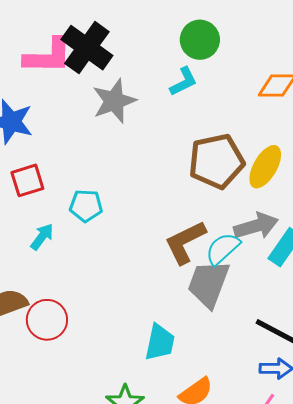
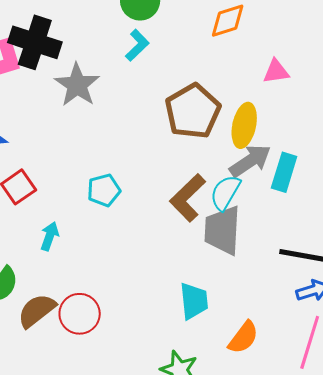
yellow ellipse: (265, 167) -> (244, 125), moved
cyan pentagon: (86, 206) -> (104, 190), moved

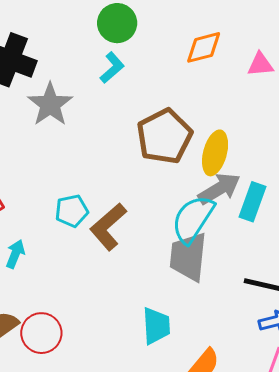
pink triangle: (276, 71) -> (260, 65), moved
cyan semicircle: (225, 193) -> (193, 219), size x1.4
brown L-shape: (188, 198) -> (108, 227), moved

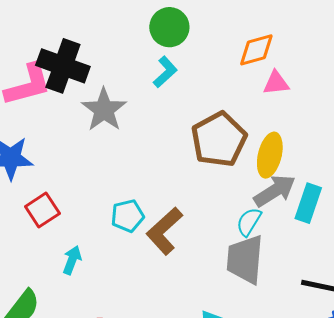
pink triangle: (260, 65) -> (276, 83), moved
cyan semicircle: (193, 219) -> (249, 222), size x0.6

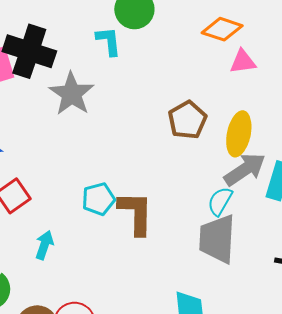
orange diamond: (256, 50) -> (222, 29), turned 36
cyan L-shape: (165, 72) -> (109, 41), moved, turned -52
brown pentagon: (219, 139) -> (187, 120), size x0.7
brown L-shape: (164, 231) -> (136, 213), turned 135

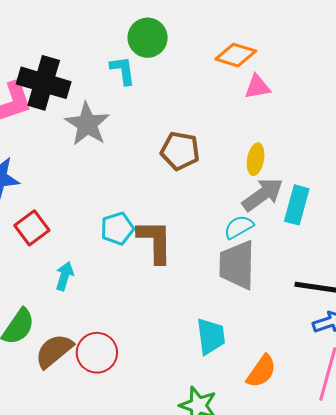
brown pentagon: (187, 120) -> (180, 151), moved, turned -30
yellow ellipse: (239, 134) -> (256, 159), size x0.7
cyan semicircle: (220, 201) -> (239, 227), turned 32

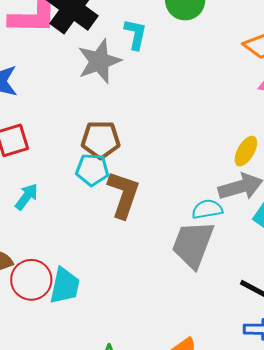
cyan L-shape: (123, 70) -> (136, 34), moved
brown pentagon: (180, 151) -> (101, 140), moved, turned -30
cyan trapezoid: (211, 336) -> (65, 286), moved

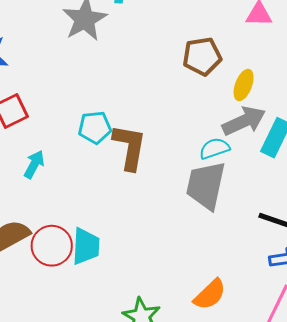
brown pentagon: (101, 140) -> (202, 56), moved

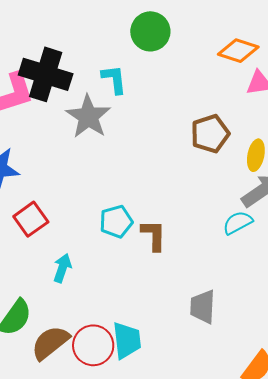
brown L-shape: (129, 147) -> (154, 235), size x0.7
gray trapezoid: (206, 185) -> (203, 307), moved, size x0.7

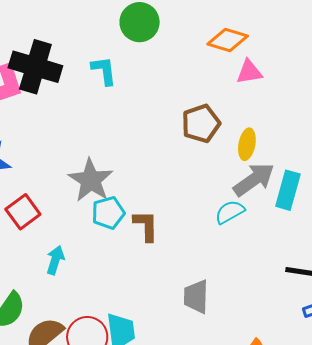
gray star: (88, 117) -> (91, 180), moved

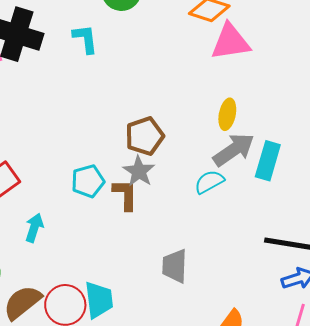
pink triangle: (249, 72) -> (230, 42), size x1.5
brown pentagon: (201, 123) -> (145, 136), moved
gray star: (91, 180) -> (139, 171), moved, size x0.7

